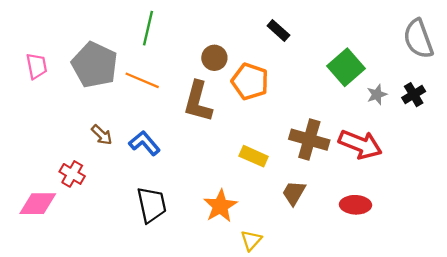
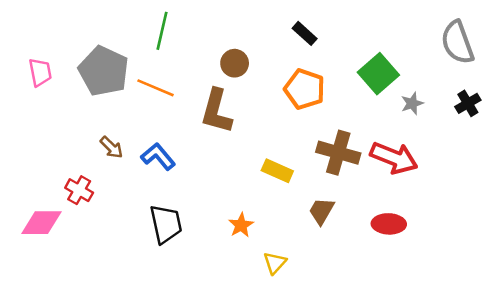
orange pentagon: (250, 81) -> (305, 89), moved
black cross: (414, 95) -> (468, 103), moved
orange star: (220, 206) -> (241, 225), size x0.7

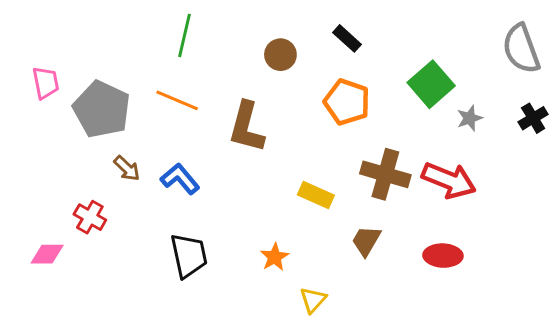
brown circle: (235, 63) -> (280, 55), moved
gray pentagon: (104, 71) -> (102, 109), moved
pink diamond: (41, 223) -> (47, 254), size x0.7

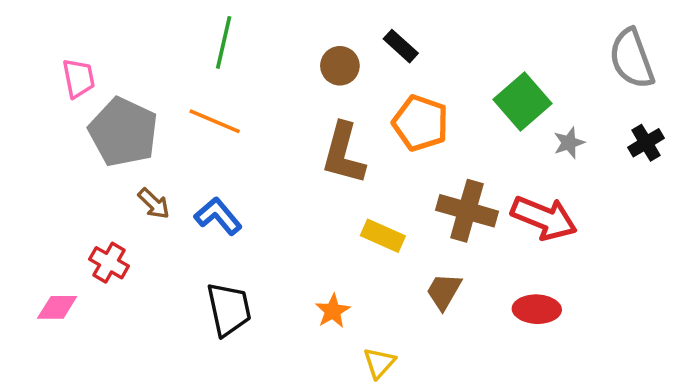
black rectangle: (347, 38) -> (401, 46), moved
pink trapezoid: (46, 83) -> (79, 78), moved
brown L-shape: (247, 127) -> (343, 153), moved

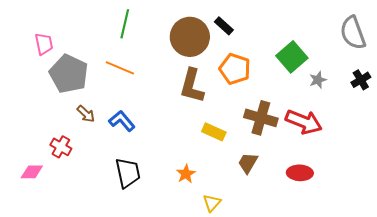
brown circle: (340, 66) -> (190, 37), size x1.8

